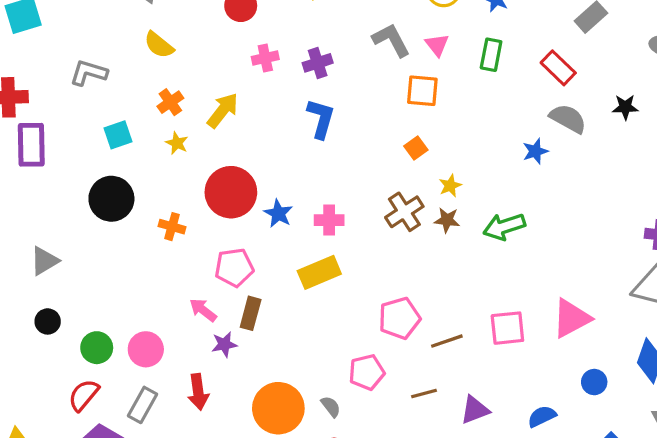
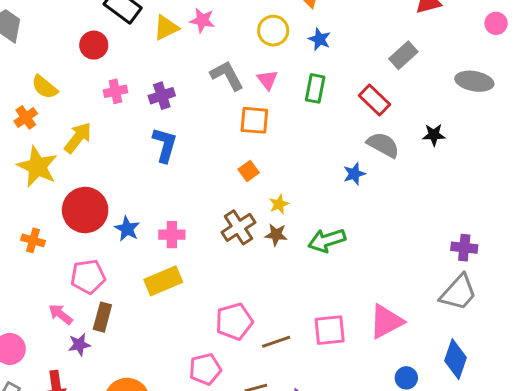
yellow semicircle: (159, 45) -> (45, 87), moved
orange cross: (170, 102) -> (26, 117), moved
yellow star: (177, 143) -> (37, 167), size x2.0

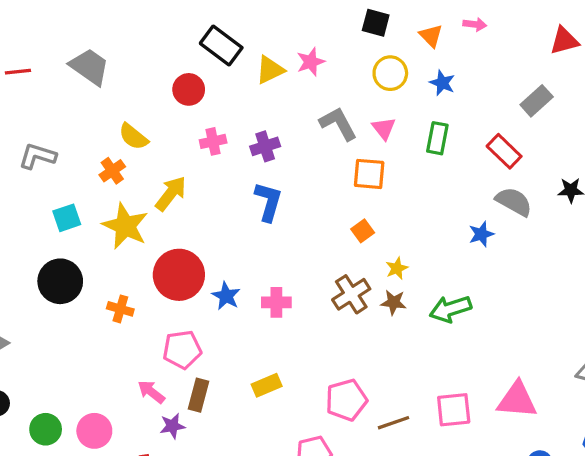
pink star: (202, 20) -> (311, 62), turned -30
yellow rectangle: (163, 281) -> (267, 385), moved, size x0.7
pink triangle: (386, 321) -> (517, 400), turned 33

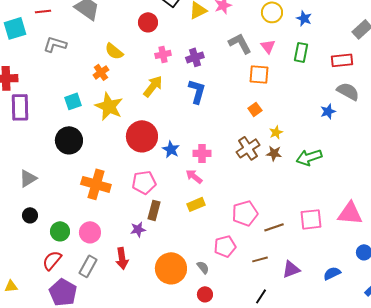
red rectangle: (504, 151) -> (342, 60), turned -50
gray L-shape: (37, 156) -> (55, 44), moved
yellow arrow: (171, 193) -> (153, 86), moved
orange cross: (120, 309) -> (96, 184), moved, size x1.8
pink arrow: (151, 392) -> (194, 176), moved

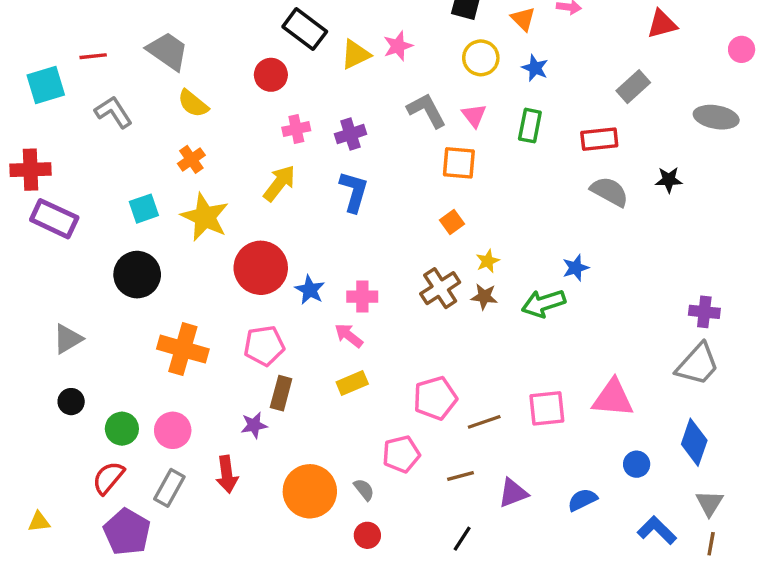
gray L-shape: (55, 44) -> (113, 112), turned 40
yellow semicircle: (114, 51) -> (193, 104), moved
purple rectangle: (20, 107) -> (54, 219), turned -64
blue star: (328, 111) -> (576, 268), moved

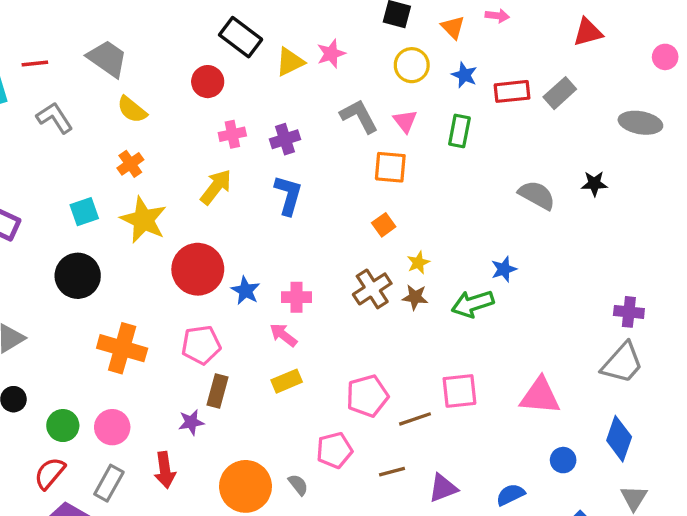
red rectangle: (599, 139) -> (512, 91), moved
pink square: (547, 408) -> (459, 391), moved

